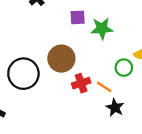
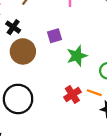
green star: (102, 28) -> (77, 56), moved
brown circle: (61, 59) -> (23, 51), moved

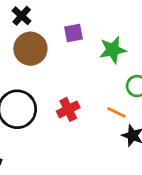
green star: (77, 56) -> (113, 50), moved
red cross: (72, 95) -> (68, 109), moved

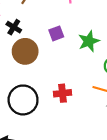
red cross: (68, 109) -> (63, 93), turned 30

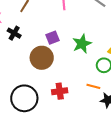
brown circle: (25, 51) -> (42, 58), moved

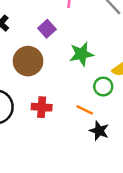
purple square: (52, 38) -> (47, 29), moved, turned -32

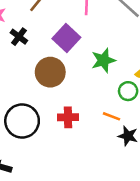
purple square: (47, 29) -> (66, 38), size x1.5

